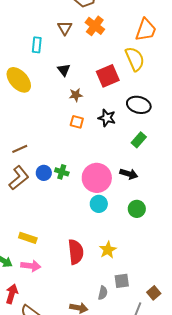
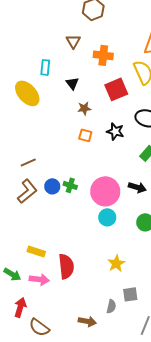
orange cross: (95, 26) -> (103, 55), moved, turned -30
cyan rectangle: (37, 45) -> (45, 67), moved
red semicircle: (76, 252) -> (66, 266), moved

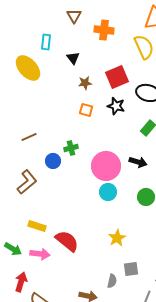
red square: (116, 89) -> (117, 77), moved
green cross: (70, 185) -> (71, 148), moved, turned -32
brown L-shape: (27, 191) -> (27, 182), moved
red semicircle: (66, 266) -> (67, 241), turned -45

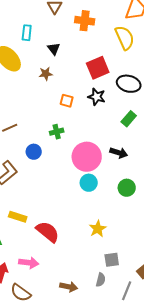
brown star: (85, 83) -> (46, 74), moved
green cross: (71, 148) -> (57, 132), moved
pink arrow: (40, 254) -> (29, 263), moved
gray semicircle: (112, 281) -> (101, 280), moved

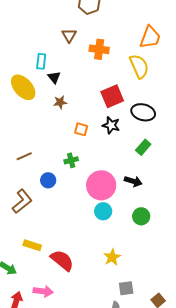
black triangle: (54, 49) -> (54, 77), moved

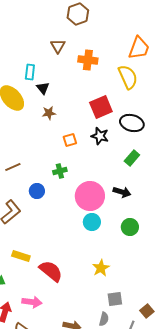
orange square: (81, 129) -> (70, 140), turned -32

